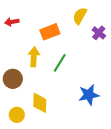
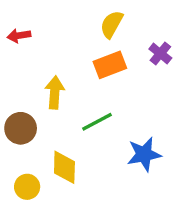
yellow semicircle: (80, 16) -> (112, 24), moved
orange rectangle: (50, 32) -> (110, 65), moved
green line: (60, 63) -> (97, 122), moved, turned 30

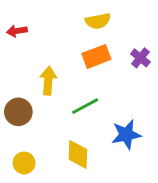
yellow semicircle: (112, 24) -> (98, 21), turned -130
purple cross: (160, 54) -> (140, 58), moved
yellow diamond: (64, 167) -> (78, 154), moved

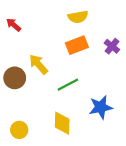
red arrow: (17, 31) -> (14, 25), turned 49
yellow arrow: (48, 81) -> (38, 64), turned -45
brown circle: (18, 112) -> (15, 78), moved

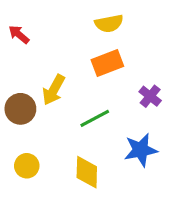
purple cross: (112, 46) -> (150, 96), moved
yellow arrow: (38, 64) -> (54, 90), turned -110
yellow circle: (19, 130) -> (27, 166), moved

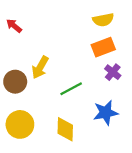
yellow semicircle: (109, 23) -> (103, 20), moved
orange rectangle: (107, 63) -> (103, 47), moved
yellow circle: (27, 166) -> (20, 124), size x1.5

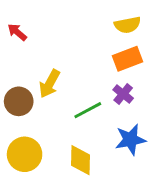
purple cross: (113, 72) -> (123, 94), moved

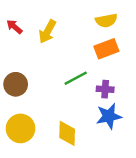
yellow arrow: (50, 84) -> (47, 32), moved
purple cross: (123, 94) -> (105, 89), moved, turned -35
green line: (88, 110) -> (76, 78), moved

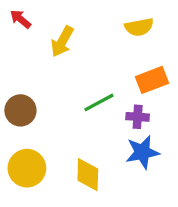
red arrow: (14, 27) -> (20, 19), moved
orange rectangle: (106, 49) -> (152, 80), moved

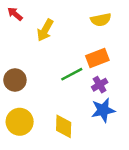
orange rectangle: (152, 80) -> (97, 58), moved
purple cross: (138, 117) -> (100, 85), turned -35

